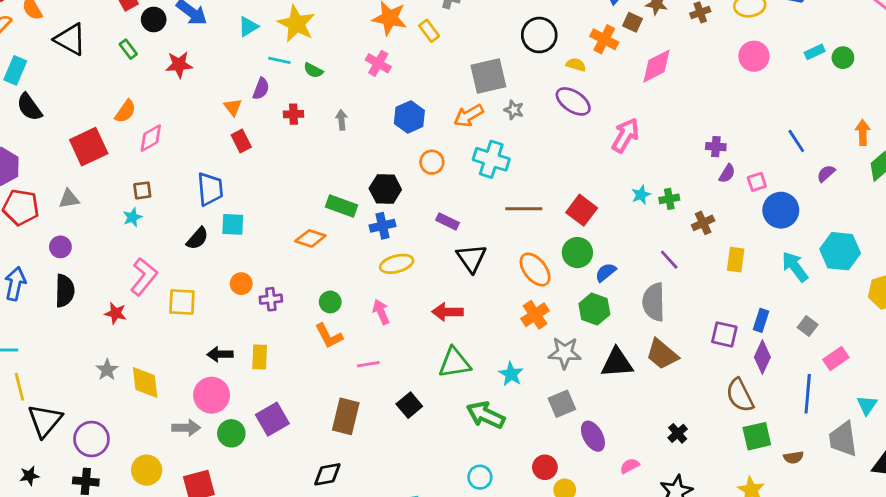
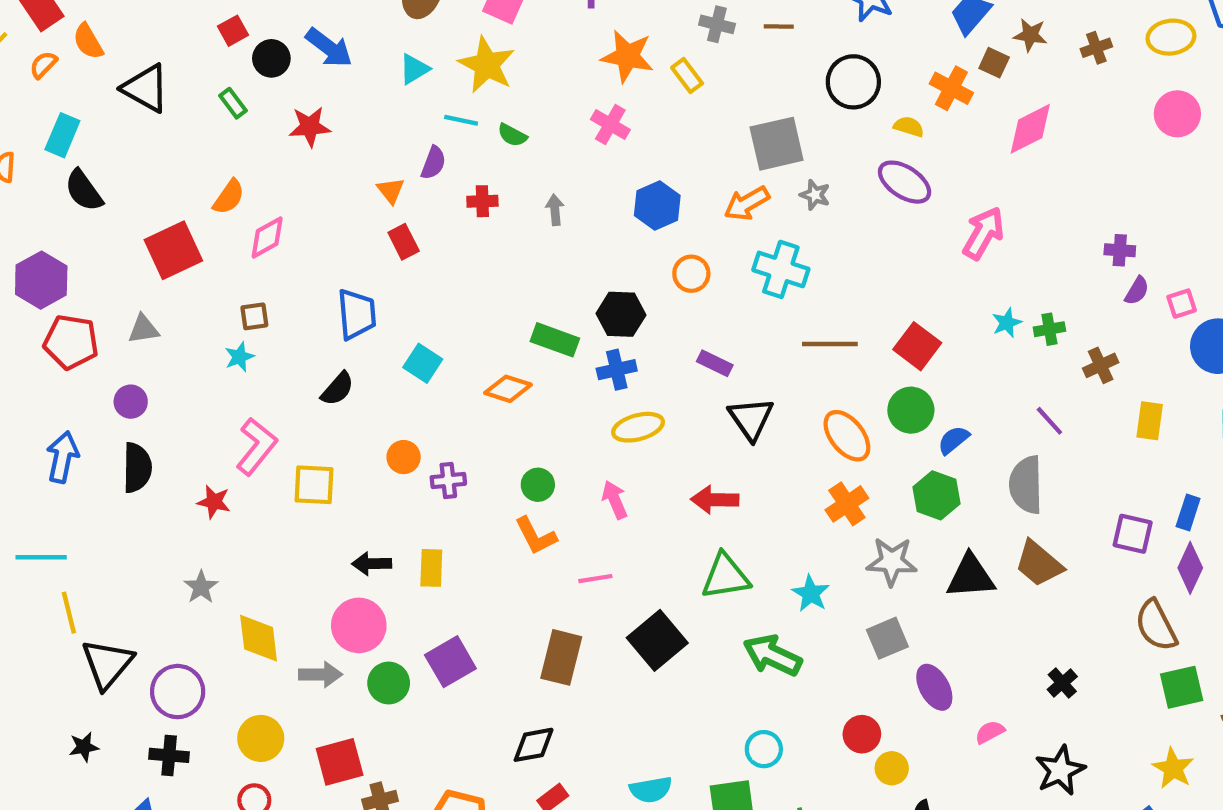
cyan square: (233, 224) -> (423, 363), moved, turned 30
yellow diamond: (145, 383) -> (259, 638), moved
black square: (409, 405) -> (657, 640), size x1.5

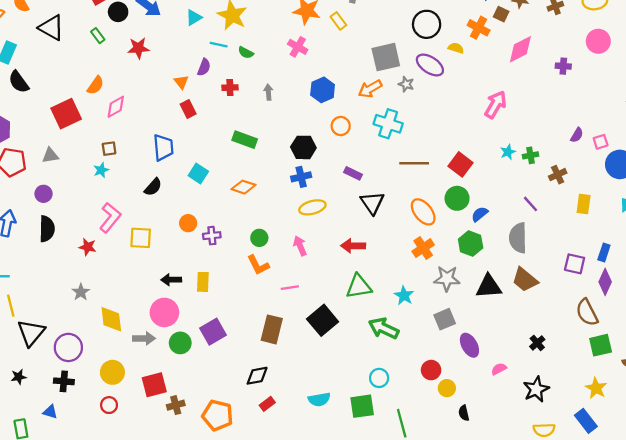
purple ellipse: (905, 182) -> (430, 65), moved
purple cross: (1120, 250) -> (563, 66), moved
green rectangle: (555, 340) -> (245, 140), moved

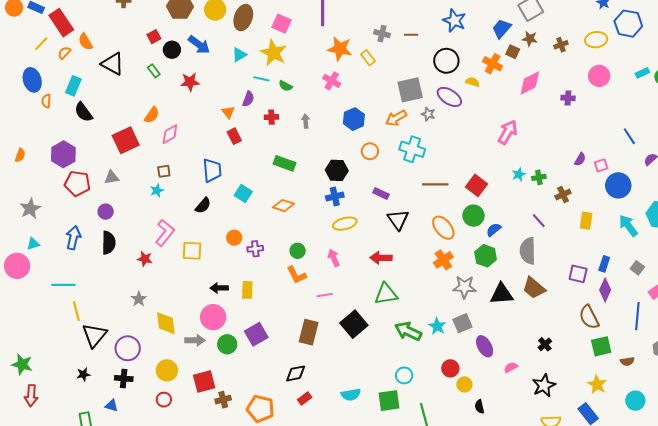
cyan star: (404, 295) -> (437, 326), moved

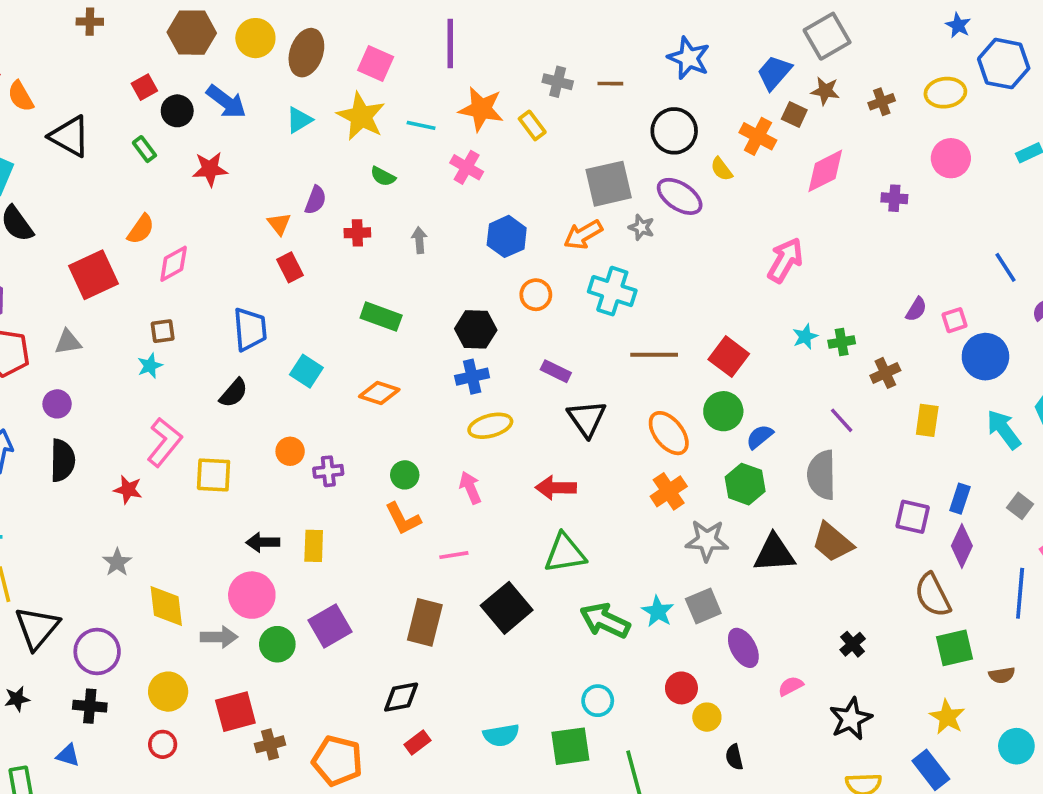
cyan line: (261, 79) -> (421, 125), moved
yellow semicircle: (472, 82) -> (721, 169), turned -144

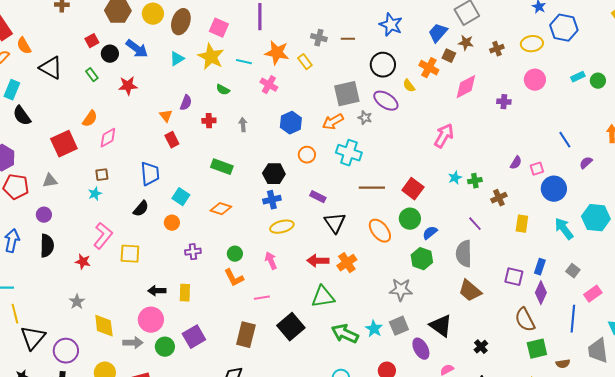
orange circle: (290, 451) -> (172, 223), moved
orange cross: (669, 491) -> (347, 263), moved
black triangle: (774, 553) -> (441, 326), moved, turned 40

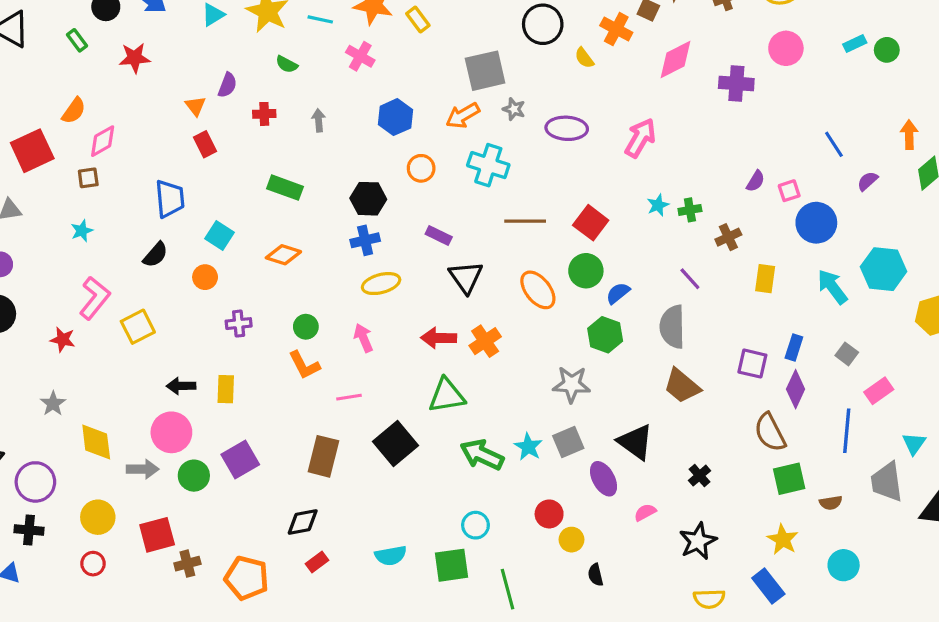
purple ellipse: (386, 101) -> (567, 128), moved, turned -30
purple cross: (504, 102) -> (736, 83), size x1.5
brown square: (102, 175) -> (88, 178), moved
yellow square: (130, 254) -> (138, 327), turned -30

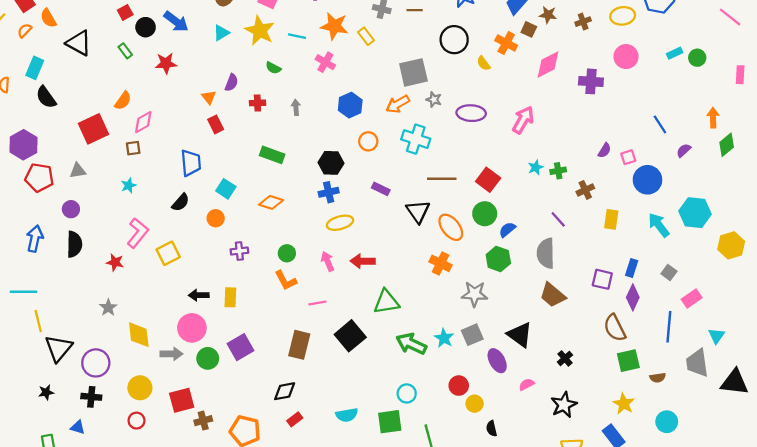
black triangle: (466, 277) -> (418, 211), moved
red arrow: (439, 338) -> (363, 261), moved
orange cross: (485, 341) -> (441, 263), moved, turned -30

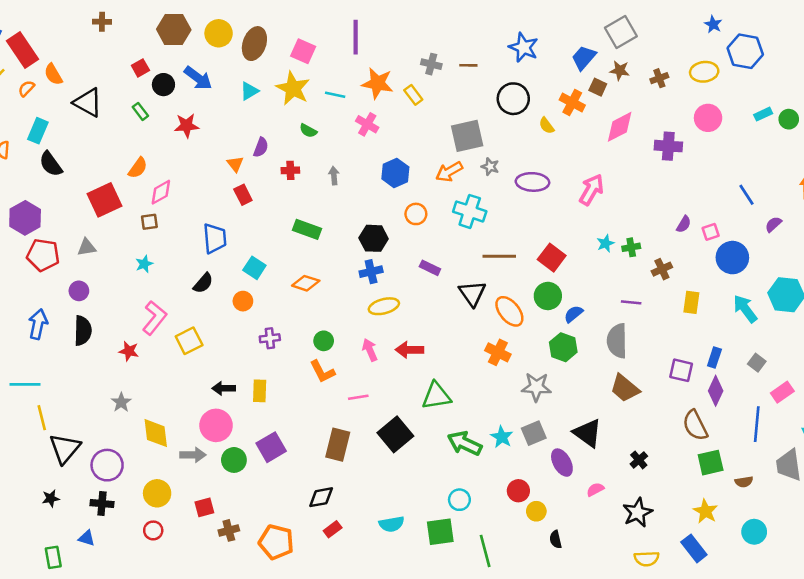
purple line: (558, 219) -> (631, 302), turned -42
red square: (182, 400) -> (204, 507), size x0.7

